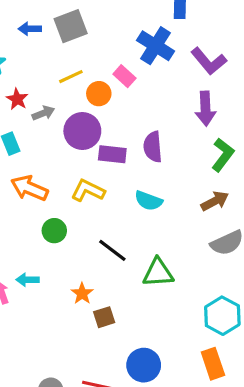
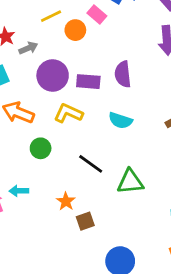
purple circle: (82, 131) -> (53, 75), moved

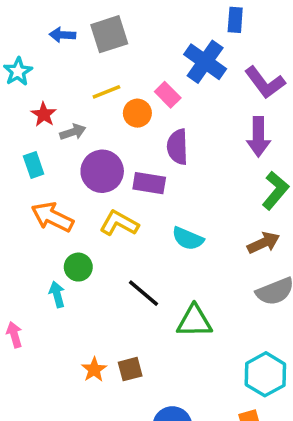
purple semicircle: (123, 74) -> (177, 147), moved
cyan arrow: (19, 191) -> (57, 294), moved, turned 72
orange star: (66, 201) -> (94, 370), moved

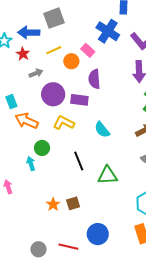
blue arrow: (62, 35) -> (29, 32), moved, size x1.5
red star: (44, 114) -> (23, 54), moved
cyan rectangle: (34, 165) -> (11, 102), moved
cyan semicircle: (188, 239) -> (102, 130), turned 30
black line: (143, 293) -> (79, 161), turned 30

